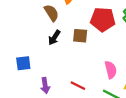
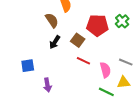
brown square: (80, 36) -> (78, 40), turned 32
red line: (78, 86) -> (83, 61), moved

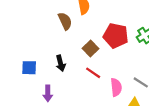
black arrow: (55, 42) -> (61, 63), moved, turned -56

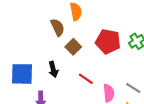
brown square: (90, 48) -> (73, 47), moved
blue square: (29, 68) -> (22, 74), size x1.5

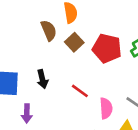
brown square: (73, 47) -> (74, 42), moved

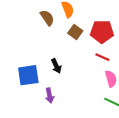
brown semicircle: (49, 30) -> (47, 18), moved
red line: (80, 91) -> (102, 57), moved

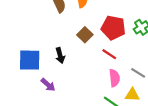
brown square: (75, 32) -> (85, 35), moved
purple arrow: (50, 96) -> (48, 85), turned -48

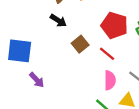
brown square: (85, 35) -> (80, 44), moved
black arrow: (60, 55) -> (58, 21), moved, turned -48

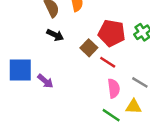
brown square: (80, 44) -> (89, 48), moved
purple arrow: (37, 80) -> (45, 81), moved

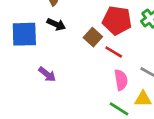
blue square: (20, 70) -> (24, 34), moved

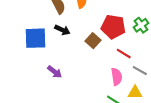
red line: (114, 52) -> (124, 54), moved

